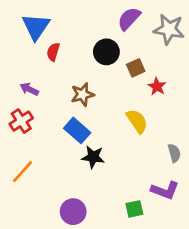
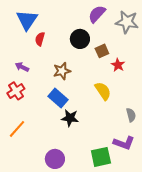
green square: (134, 209) -> (101, 157), size x1.5

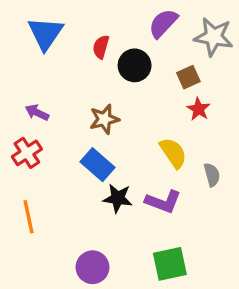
red semicircle: (40, 39) -> (101, 47), moved
brown square: (102, 51) -> (188, 77), moved
gray semicircle: (131, 115) -> (212, 175), moved
orange line: (17, 129) -> (29, 217), turned -54
purple L-shape: (124, 143) -> (163, 202), moved

